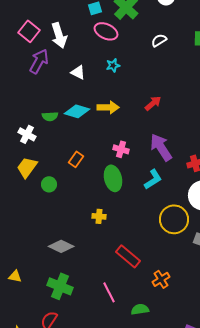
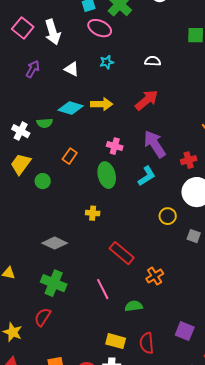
white semicircle: (159, 40) -> (153, 61), moved, turned 35
purple arrow: (39, 61) -> (33, 69), moved, size x0.7
red arrow: (153, 103) -> (147, 100), size x1.4
green semicircle: (50, 116) -> (45, 123), moved
yellow circle: (174, 219) -> (168, 216), size x0.6

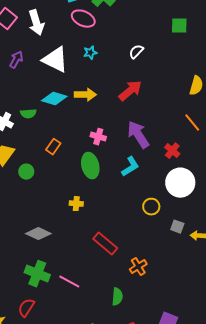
white semicircle: (153, 61) -> (136, 52), turned -49
white triangle: (72, 69) -> (55, 60), size x1.8
red cross: (189, 160) -> (172, 151), turned -35
pink line: (103, 289) -> (69, 282), moved, turned -35
green semicircle: (134, 306) -> (117, 297), turned 102

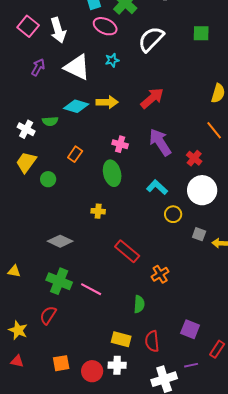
white semicircle: (136, 52) -> (151, 39), moved, size x1.8
cyan L-shape: (130, 167) -> (157, 187), moved, turned -105

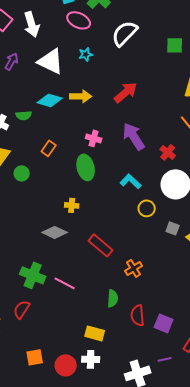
green square: (201, 33) -> (175, 45), moved
gray diamond: (60, 241) -> (55, 232), moved
red semicircle: (152, 341) -> (138, 315), moved

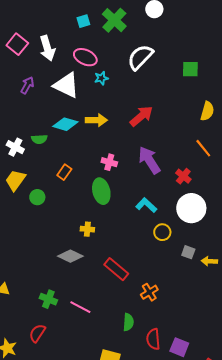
pink ellipse: (79, 20) -> (85, 57), moved
green cross: (33, 275) -> (48, 299), size x0.7

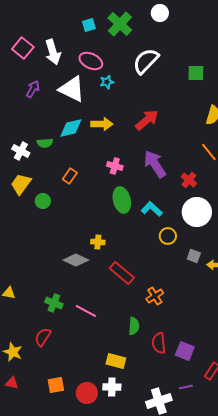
cyan diamond: (65, 124) -> (71, 128), turned -30
green ellipse: (101, 191) -> (122, 200), moved
yellow cross: (87, 229) -> (98, 242), moved

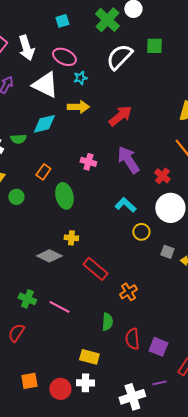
green cross: (120, 24) -> (107, 20), moved
green square: (196, 73) -> (154, 46), moved
yellow arrow: (102, 124) -> (78, 107), moved
green ellipse: (122, 200) -> (64, 196), moved

